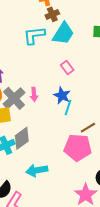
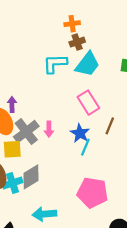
pink rectangle: (67, 67) -> (88, 103), size x1.5
brown line: (88, 128) -> (110, 126), moved, turned -42

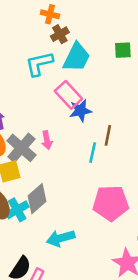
orange cross: (72, 24) -> (50, 14), turned 32
pink rectangle: (88, 103) -> (68, 95), moved
brown line: (110, 126) -> (108, 135), moved
blue star: (80, 133) -> (81, 111), moved, turned -30

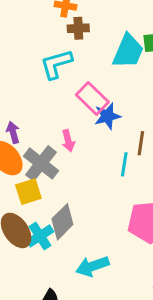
brown cross: (60, 34) -> (78, 28), turned 30
cyan trapezoid: (77, 57) -> (128, 51), moved
pink arrow: (47, 140) -> (68, 141), moved

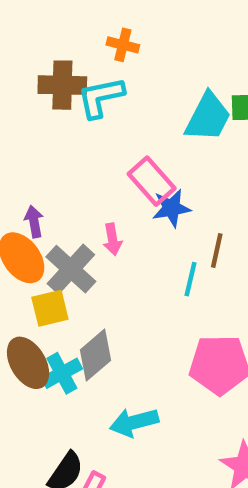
brown cross: (78, 28) -> (62, 85), moved, size x1.5
cyan L-shape: (56, 64) -> (101, 97), moved

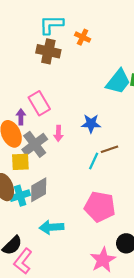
cyan L-shape: (101, 97) -> (51, 25), moved
pink rectangle: (152, 181) -> (39, 103), moved
brown line: (217, 251) -> (110, 149), turned 48

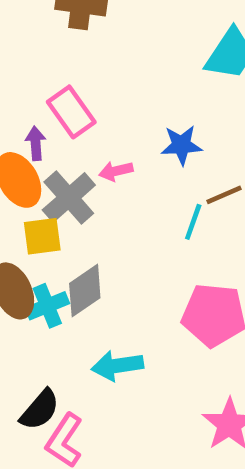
pink arrow: (58, 133) -> (116, 171), turned 80

